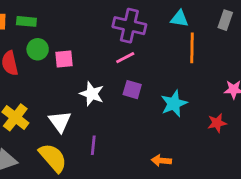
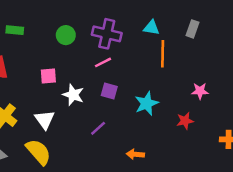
green circle: (38, 49) -> (66, 35), moved
pink square: (64, 59) -> (48, 76), moved
purple line: (93, 145) -> (98, 128), moved, turned 42

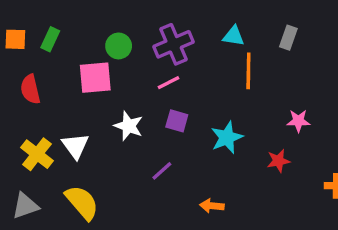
green rectangle: (15, 30) -> (50, 39), turned -70
purple cross: (107, 34) -> (174, 44), turned -36
pink square: (48, 76) -> (95, 78), moved, size x1.5
white triangle: (45, 120) -> (75, 146), moved

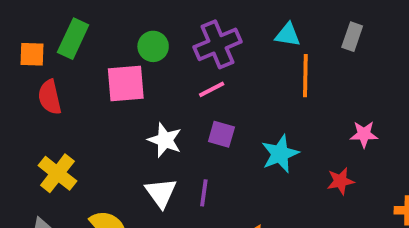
orange square: (15, 39) -> (32, 54), moved
green rectangle: (50, 39) -> (73, 39), size x1.4
white triangle: (75, 146) -> (161, 193), moved
purple line: (162, 171) -> (204, 193), turned -40

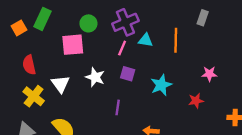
cyan triangle: (288, 35) -> (146, 40), moved
orange square: (32, 54) -> (19, 28), turned -32
pink line: (212, 89) -> (122, 48), turned -40
red semicircle: (50, 97) -> (29, 65), moved
white triangle: (161, 193) -> (60, 84), moved

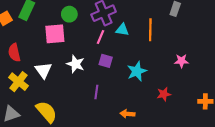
red star: (196, 101) -> (164, 94), moved

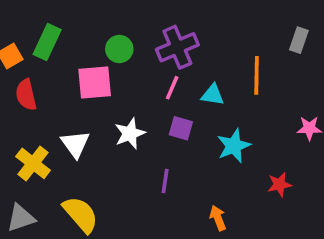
cyan triangle: (122, 30) -> (213, 95), moved
red semicircle: (14, 53) -> (26, 95), moved
white star: (76, 64) -> (130, 133), turned 30
orange arrow: (127, 114) -> (218, 218), turned 64

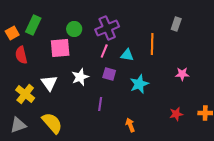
red star: (279, 185) -> (176, 114), moved

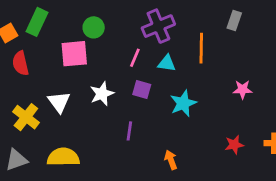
purple cross: (107, 28) -> (158, 26), moved
yellow semicircle: (52, 123) -> (63, 157), turned -50

